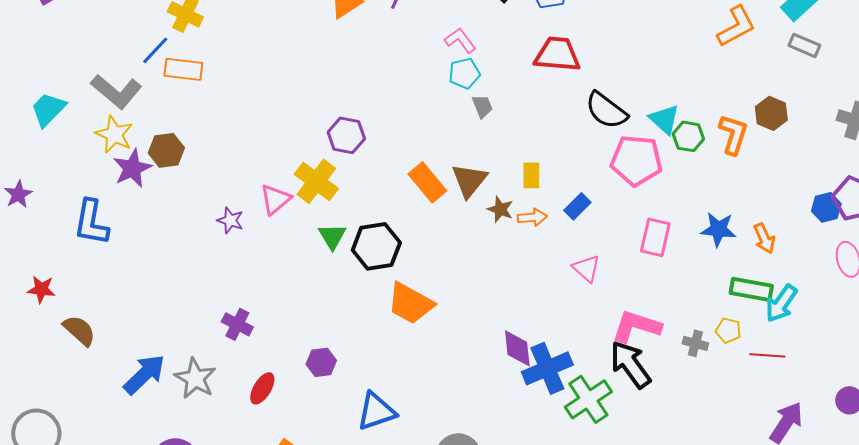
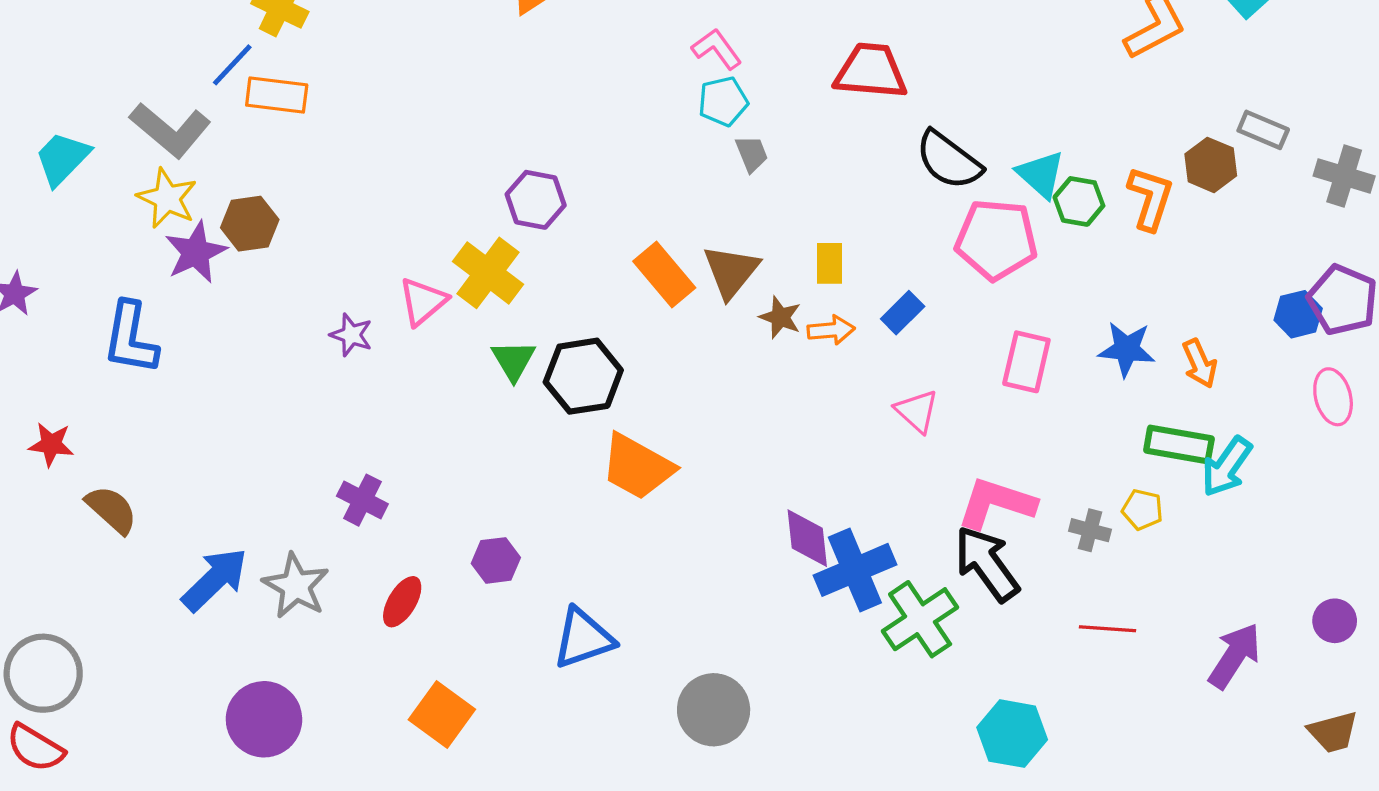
gray rectangle: (804, 45) -> (1263, 130), moved
red line: (767, 355) -> (1107, 629), moved

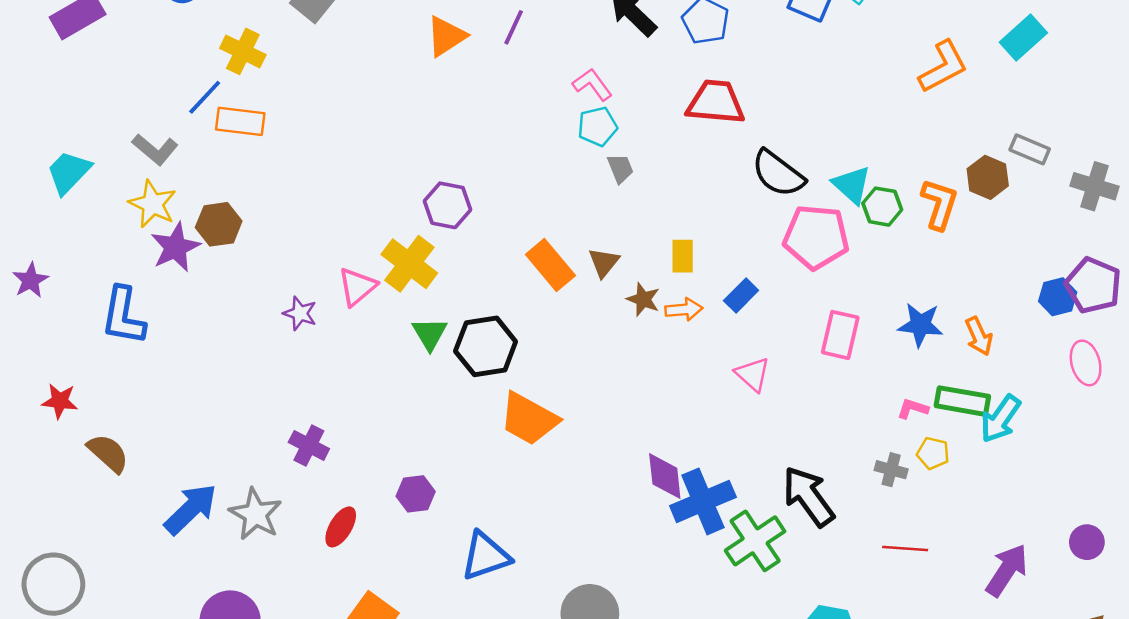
gray L-shape: (170, 130) -> (155, 149), size x0.7
brown triangle: (731, 271) -> (604, 262), size x0.7
pink L-shape: (996, 503) -> (913, 409), moved, size x0.5

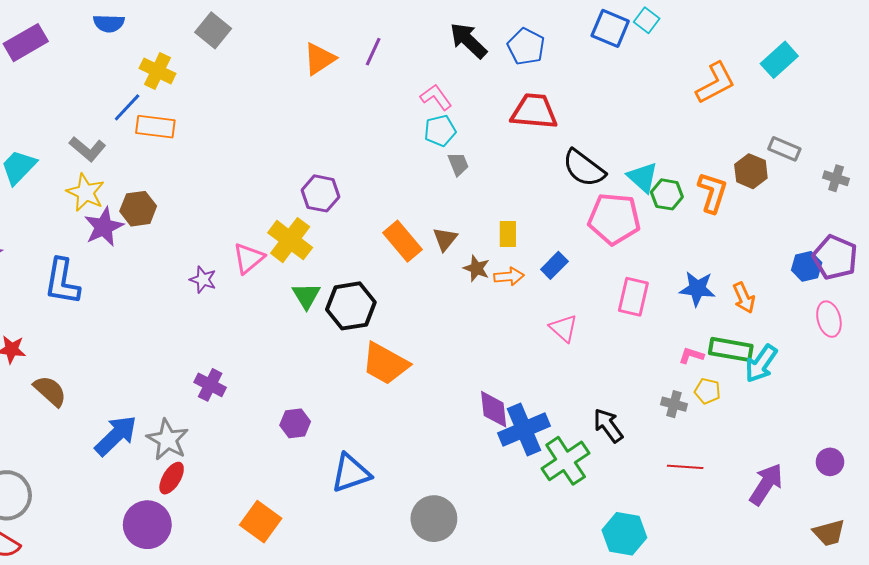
gray cross: (1095, 186) -> (836, 178), size x0.7
black arrow: (808, 496) -> (608, 425), size x0.7
red ellipse: (341, 527) -> (172, 478), moved

